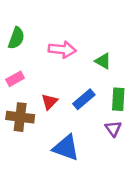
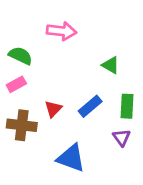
green semicircle: (16, 38) -> (20, 56), moved, turned -85
pink arrow: (62, 50) -> (61, 31), moved

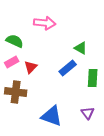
blue rectangle: (90, 106) -> (68, 68), moved
red triangle: (53, 109) -> (31, 67), moved
purple triangle: (122, 138) -> (88, 113), moved

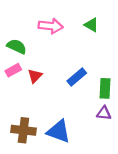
green triangle: (81, 48) -> (91, 25), moved
brown cross: (16, 92) -> (23, 130), moved
purple triangle: (88, 113) -> (104, 113), moved, turned -48

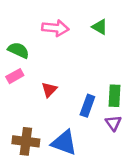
red triangle: (35, 76) -> (49, 90), moved
blue rectangle: (77, 77) -> (87, 106), moved, turned -30
purple triangle: (104, 113) -> (113, 123), turned 49

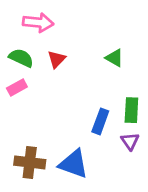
green triangle: (100, 27) -> (114, 58), moved
pink arrow: (55, 28) -> (38, 22), moved
red triangle: (49, 90) -> (57, 59), moved

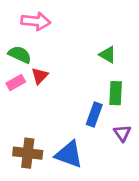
red triangle: (57, 59) -> (40, 76), moved
green rectangle: (131, 110) -> (116, 93), moved

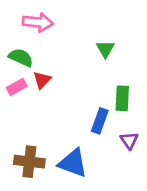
green triangle: (108, 55) -> (105, 49), moved, turned 30

